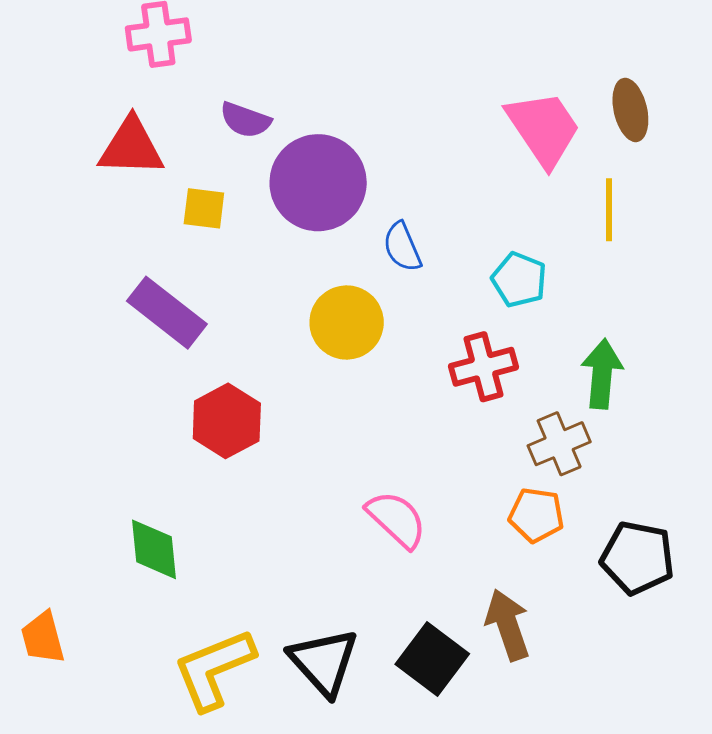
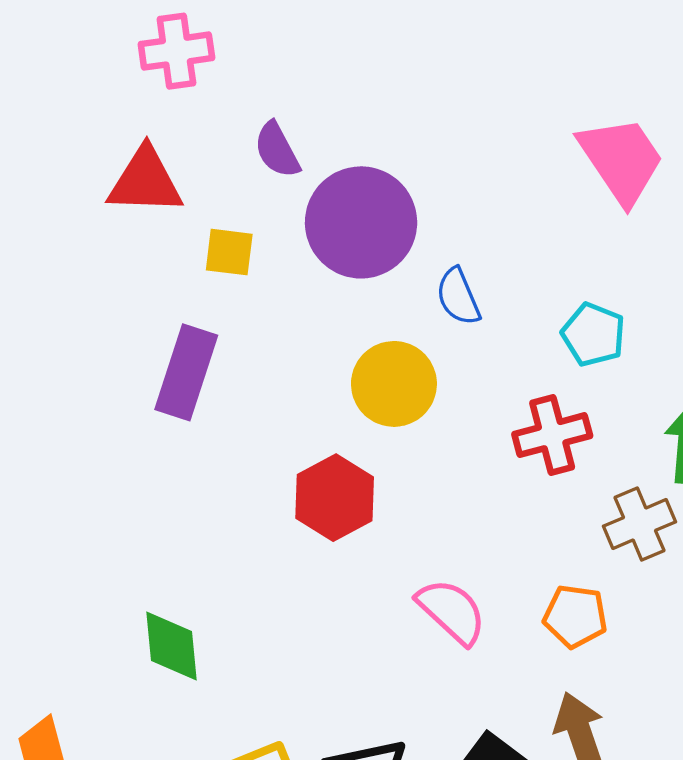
purple semicircle: (245, 120) -> (277, 150), turned 42
purple rectangle: (167, 313) -> (186, 372), turned 70
red hexagon: (227, 421) -> (335, 498), moved
orange pentagon: (536, 515) -> (575, 616), moved

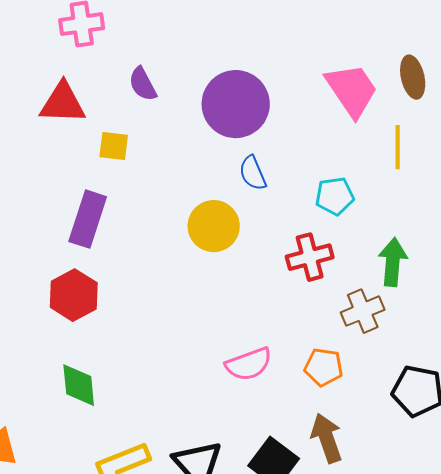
purple circle: (361, 222) -> (236, 104), moved
cyan pentagon: (593, 335) -> (335, 196), turned -30
red hexagon: (335, 498) -> (74, 295), moved
pink semicircle: (452, 611) -> (249, 364), turned 117

